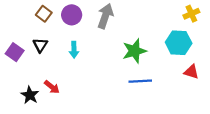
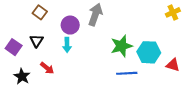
purple circle: (72, 15) -> (70, 25), moved
cyan hexagon: (179, 43) -> (149, 52), moved
red arrow: (52, 87) -> (47, 68), moved
black star: (30, 95) -> (22, 76), moved

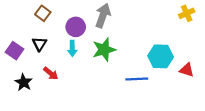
green star: (122, 46) -> (104, 50), moved

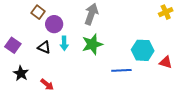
purple circle: (76, 27) -> (54, 24), moved
black triangle: (39, 44) -> (44, 47), moved, turned -40
red arrow: (51, 73) -> (47, 84), moved

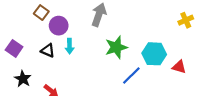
yellow cross: (166, 12) -> (186, 20), moved
green star: (92, 44) -> (116, 47), moved
blue line: (121, 70) -> (131, 76), turned -42

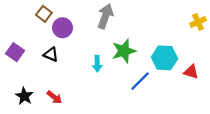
cyan arrow: (70, 46) -> (97, 64), moved
black star: (23, 79) -> (24, 96), moved

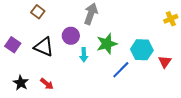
purple circle: (62, 28) -> (71, 36), moved
black triangle: (51, 54) -> (44, 47), size x1.5
red triangle: (191, 72) -> (165, 62), turned 48

